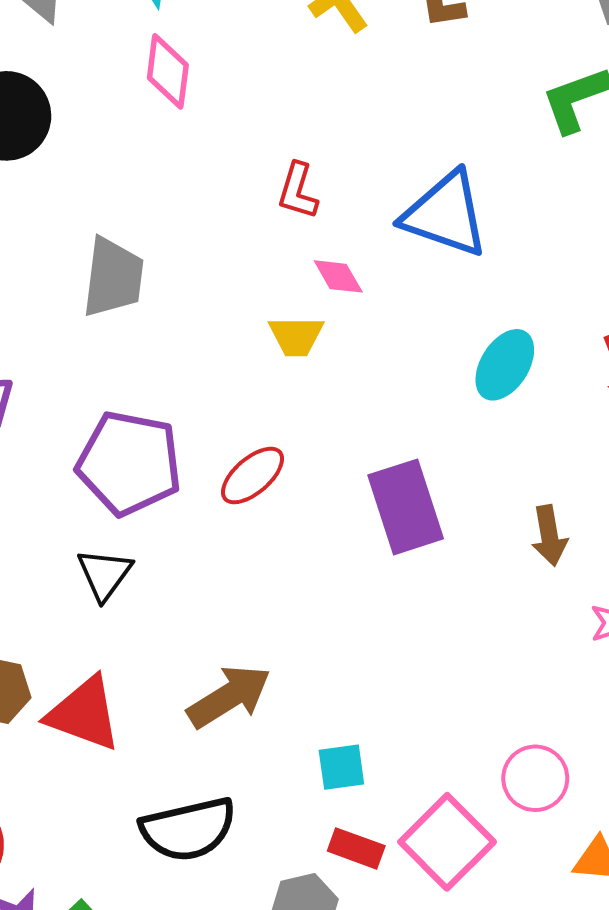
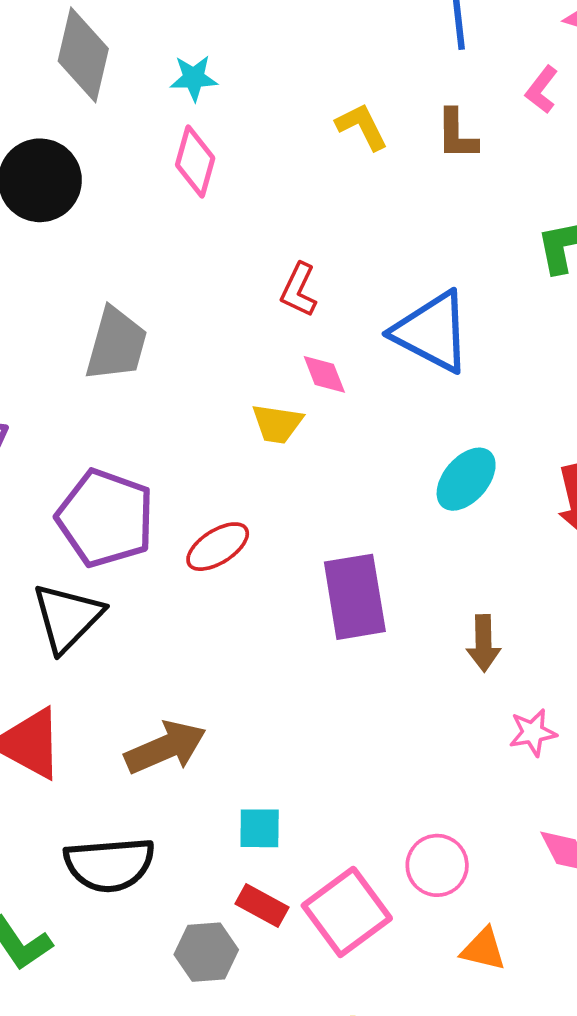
black triangle: (105, 574) -> (67, 617), size x1.4

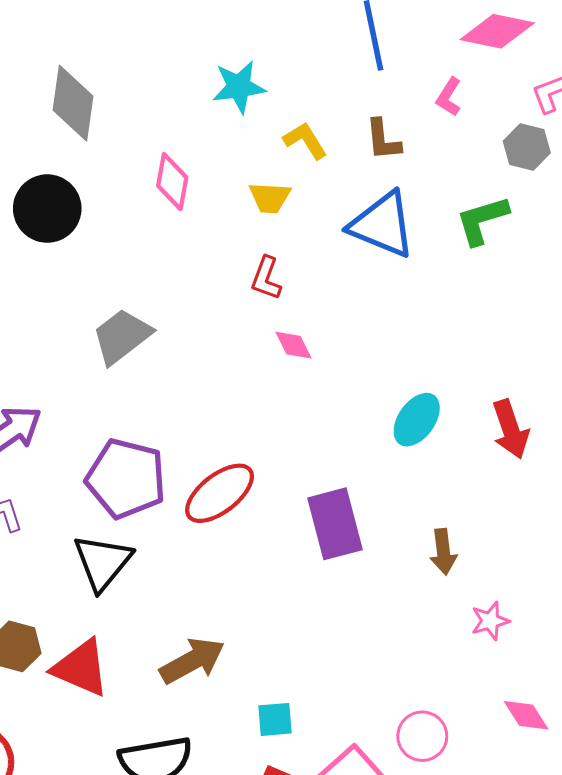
cyan star: (194, 78) -> (239, 87), moved, size x1.4
blue triangle: (432, 332) -> (382, 225), moved
gray trapezoid: (116, 344) -> (122, 336), turned -138
yellow trapezoid: (277, 424) -> (270, 198), moved
red ellipse: (218, 547) -> (220, 493), size x1.4

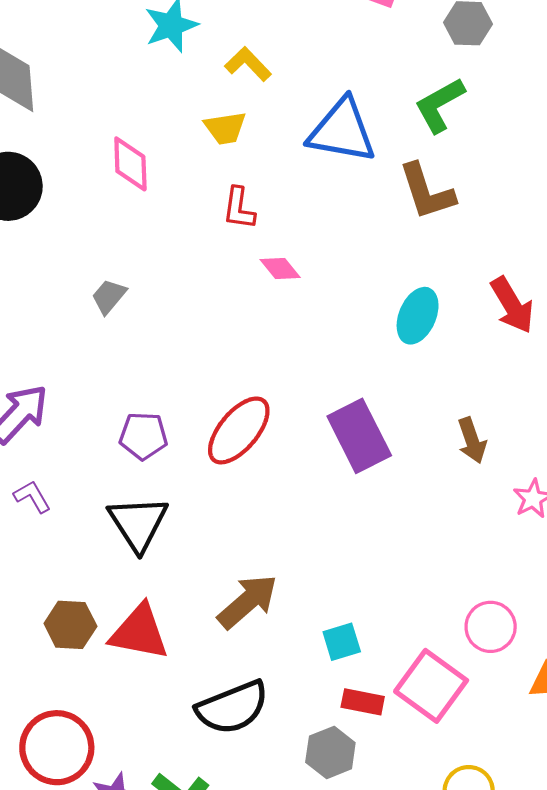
brown L-shape: (383, 140) -> (427, 192), moved, size x1.4
pink diamond: (172, 182) -> (130, 164), moved
gray trapezoid: (122, 336) -> (109, 296), size x0.6
purple pentagon: (126, 479) -> (143, 436), size x0.6

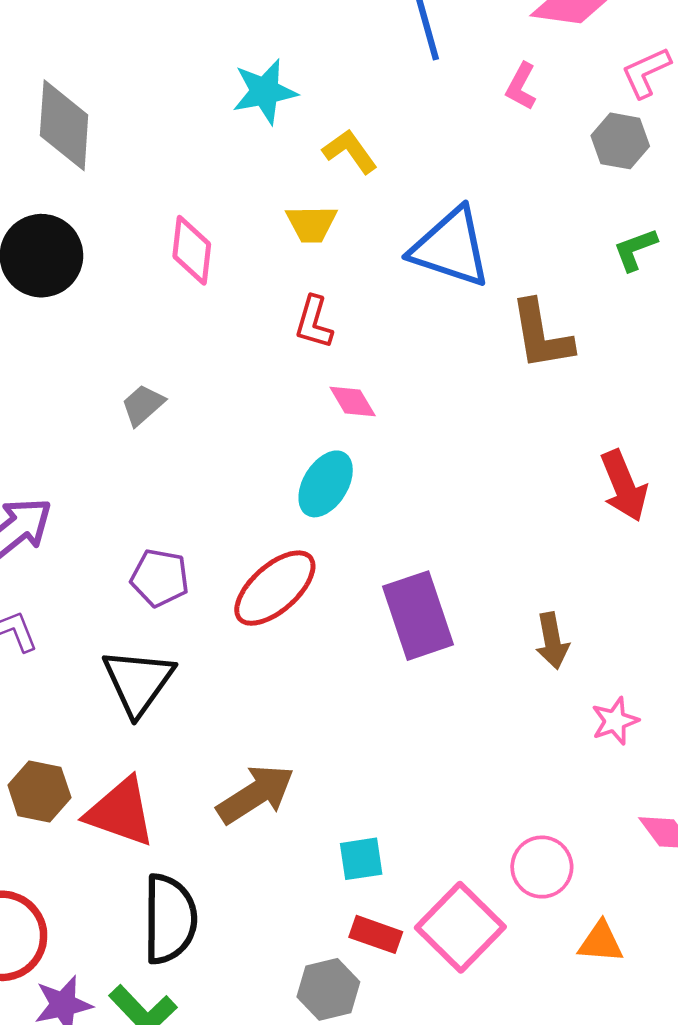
green L-shape: (440, 105) -> (635, 249), moved, size x0.7
cyan ellipse: (418, 316) -> (326, 484), moved
black semicircle: (232, 707) -> (170, 919), moved, turned -76

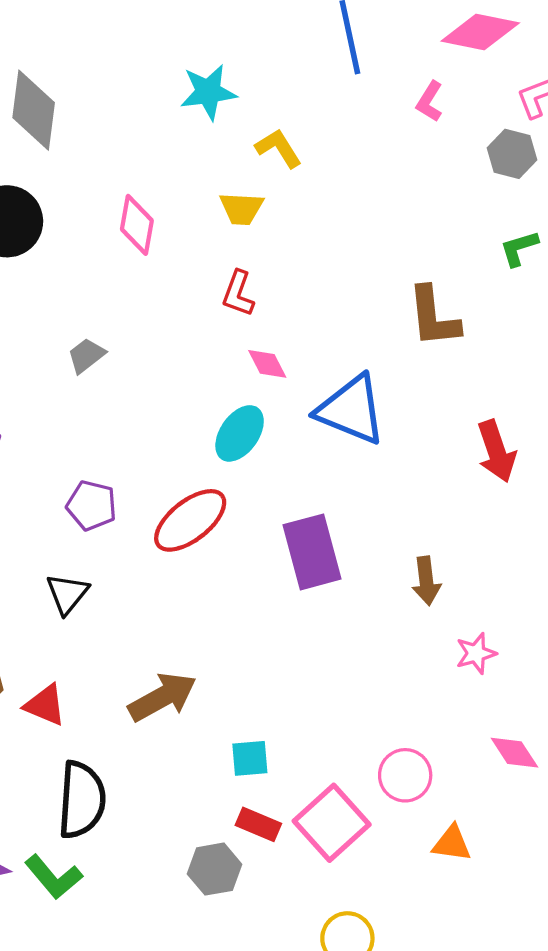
blue triangle: (451, 248) -> (351, 410), moved
black triangle: (138, 682) -> (67, 594), size x0.7
red triangle: (121, 812) -> (45, 705), size x0.7

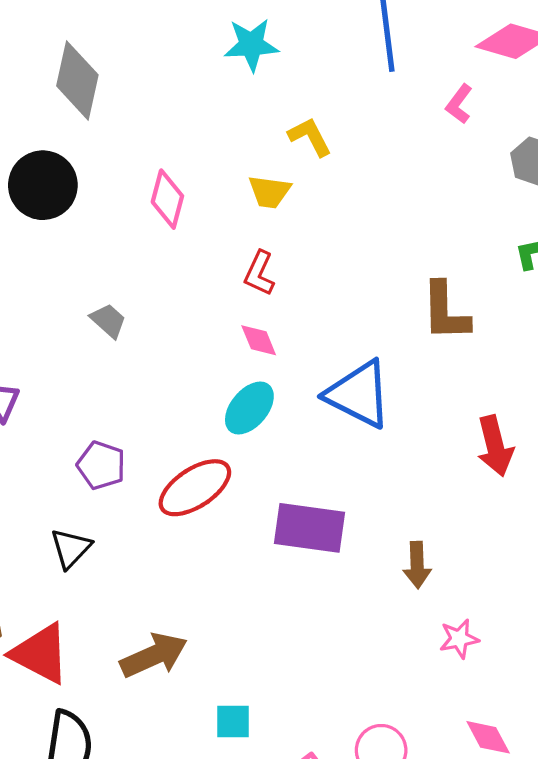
cyan star: (208, 92) -> (251, 45), moved
gray trapezoid: (86, 355) -> (108, 321), turned 75
pink diamond: (267, 364) -> (259, 340), moved
purple rectangle: (312, 552) -> (310, 528), turned -72
red triangle: (45, 705) -> (40, 654), size x1.5

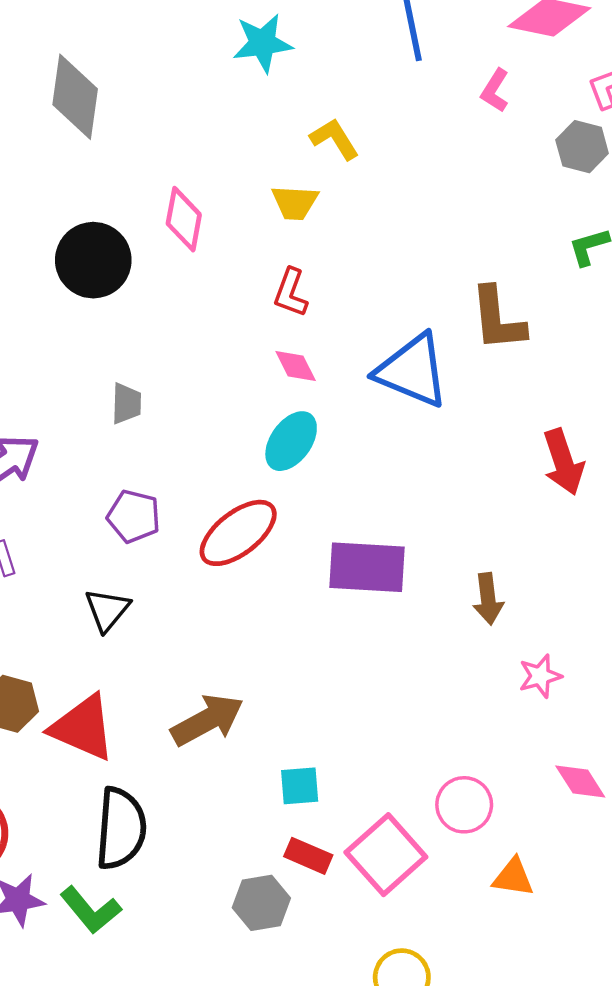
black circle: (43, 185) -> (93, 260), moved
gray trapezoid: (108, 321) -> (126, 403), moved, turned 54
blue triangle: (359, 394) -> (412, 371), moved

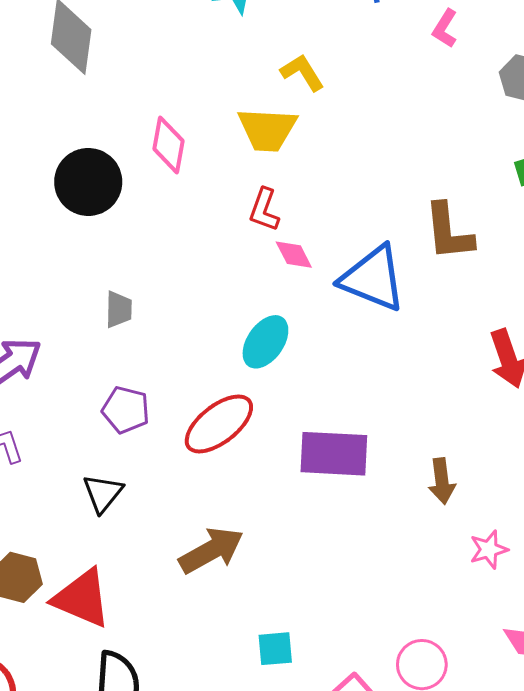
yellow trapezoid: (295, 203) -> (267, 129), size x1.4
pink diamond: (296, 366) -> (294, 255), moved
brown arrow: (207, 720) -> (211, 550), moved

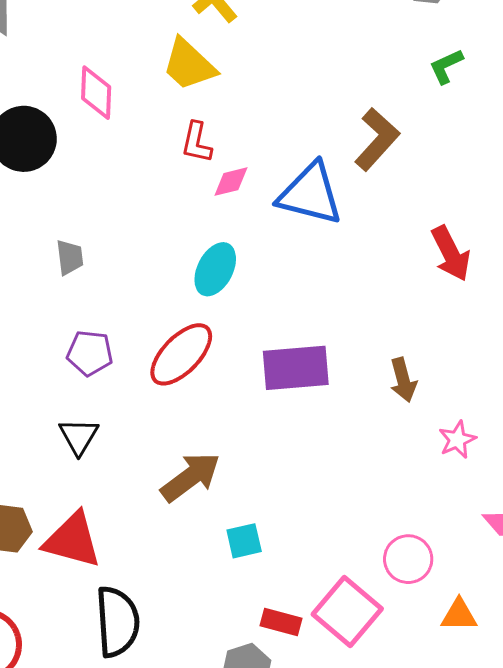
yellow trapezoid: (267, 129) -> (189, 65), turned 48
brown L-shape: (449, 232) -> (377, 139), turned -124
pink diamond: (294, 255) -> (231, 182), turned -69
cyan square: (275, 649) -> (244, 541), moved

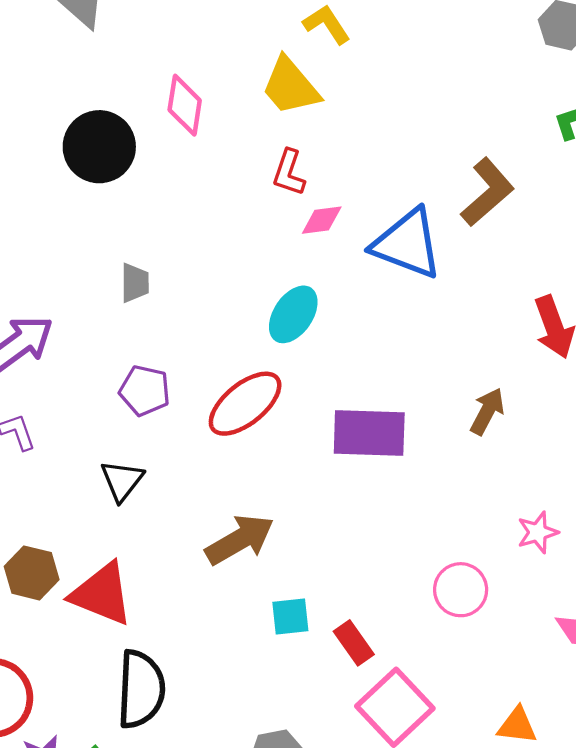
brown arrow: (403, 380) -> (487, 411), moved, turned -144
pink circle: (408, 559) -> (461, 590), moved
red rectangle: (281, 622) -> (354, 643), moved, turned 33

